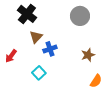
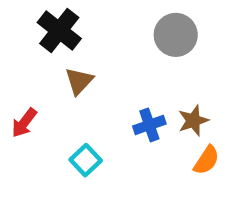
blue cross: (50, 49) -> (149, 125), moved
orange semicircle: (96, 81) -> (206, 160), moved

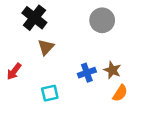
brown star: (193, 121) -> (112, 70), turned -30
cyan square: (86, 160) -> (50, 93), turned 30

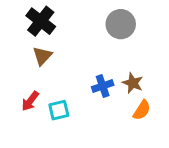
brown triangle: (46, 47) -> (42, 56), moved
red arrow: (14, 71) -> (30, 101), moved

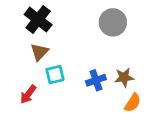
brown star: (133, 83) -> (124, 77), turned -30
cyan square: (59, 110) -> (55, 75), moved

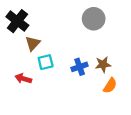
black cross: (38, 20) -> (17, 21), moved
red arrow: (28, 94) -> (23, 79), turned 70

